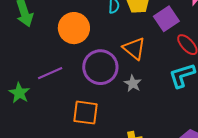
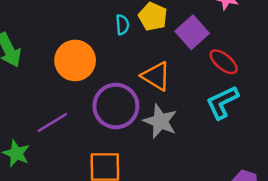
gray star: (133, 83) -> (160, 121), size x1.5

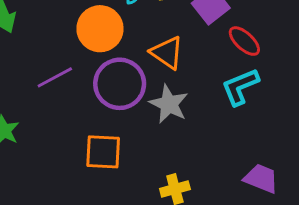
orange circle: (75, 60) -> (100, 29), moved
purple line: (52, 123) -> (55, 77), moved

